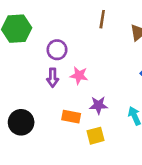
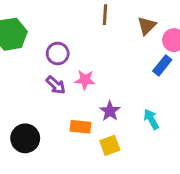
purple arrow: (53, 78) -> (56, 85), turned -42
purple star: (98, 105) -> (110, 111), turned -30

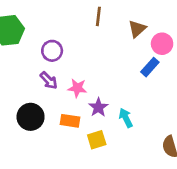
pink star: (85, 80) -> (77, 88), moved
cyan arrow: (151, 119) -> (126, 118), moved
black circle: (25, 138) -> (31, 117), moved

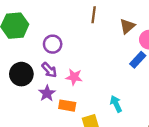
purple star: (98, 107) -> (47, 93), moved
black circle: (31, 117) -> (21, 74), moved

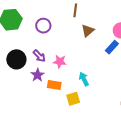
brown triangle: (127, 26) -> (88, 31), moved
purple circle: (53, 44) -> (43, 26), moved
cyan arrow: (116, 104) -> (84, 79), moved

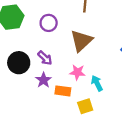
brown triangle: (88, 31) -> (81, 41), moved, size x1.5
pink star: (60, 62) -> (77, 72), moved

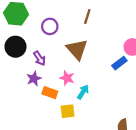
brown triangle: (81, 41) -> (77, 49), turned -40
black circle: (19, 63) -> (15, 47), moved
cyan arrow: (97, 83) -> (83, 92), turned 48

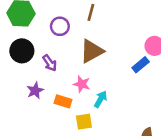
brown line: (87, 16) -> (91, 12), moved
brown triangle: (77, 49) -> (92, 51), turned 45
purple star: (34, 79) -> (35, 91), moved

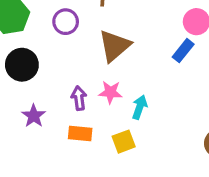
purple arrow: (50, 63) -> (79, 98), moved, turned -140
purple star: (35, 91) -> (34, 116), moved
orange rectangle: (63, 101) -> (80, 134), moved

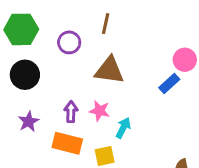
brown triangle: (115, 46) -> (109, 70), turned 40
orange rectangle: (80, 134) -> (67, 143), size x1.4

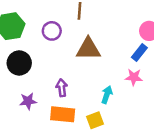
pink star: (99, 111) -> (134, 77), moved
purple star: (29, 121) -> (28, 101), turned 30

